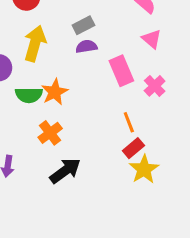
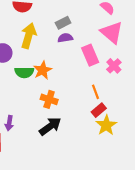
pink triangle: (152, 39) -> (112, 32), size x1.6
orange cross: (50, 133) -> (49, 99), moved, turned -35

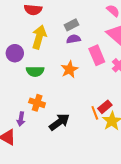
orange star: (43, 70) -> (69, 69), moved
orange line: (95, 92) -> (95, 113), moved
orange cross: (49, 99) -> (37, 103), moved

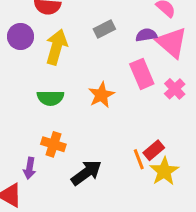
purple semicircle: (74, 39) -> (146, 35), moved
purple circle: (15, 53) -> (21, 36), moved

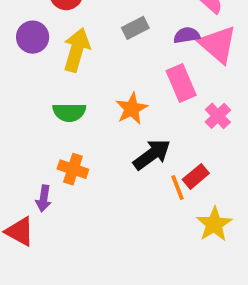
pink cross: (175, 89) -> (218, 116), moved
yellow star: (164, 171) -> (214, 224), moved
black arrow: (86, 173) -> (152, 154), moved

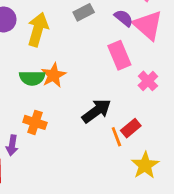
purple semicircle: (187, 35) -> (124, 18), turned 48
orange star: (132, 109) -> (54, 75), moved

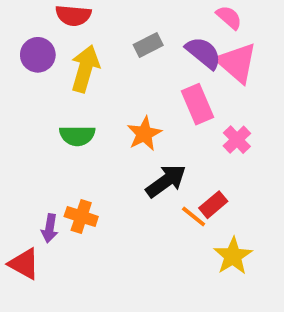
purple semicircle: (124, 18) -> (203, 53), size x1.4
orange star: (54, 75) -> (144, 134), moved
orange cross: (35, 122) -> (81, 216), moved
orange line: (116, 137) -> (194, 216), turned -30

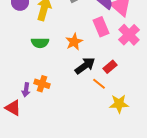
pink cross: (237, 140) -> (129, 35), moved, size x1.5
red rectangle: (213, 205) -> (110, 67), moved
yellow star: (233, 256) -> (119, 104), turned 30

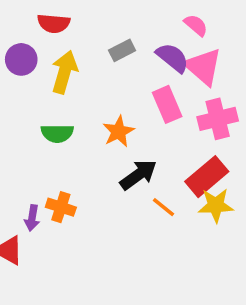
pink cross: (129, 35) -> (218, 119), turned 30
red rectangle: (110, 67) -> (207, 177), moved, size x1.6
yellow star: (119, 104) -> (216, 205), moved

